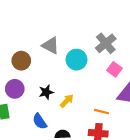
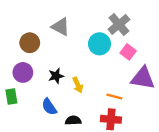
cyan circle: (77, 60) -> (99, 44), moved
yellow arrow: (67, 101) -> (78, 85), turned 112

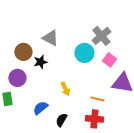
black star: (56, 76) -> (40, 62), moved
blue semicircle: (49, 107) -> (40, 108), turned 84
black semicircle: (73, 120) -> (61, 120), turned -56

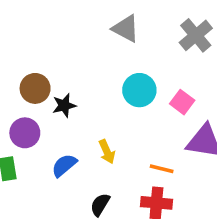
gray cross: (101, 36) -> (196, 35), moved
gray triangle: (50, 38) -> (126, 29), moved
blue semicircle: (40, 108) -> (64, 165), moved

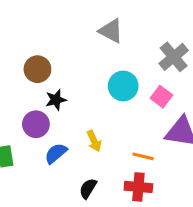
gray cross: (196, 35) -> (174, 57), moved
brown circle: (35, 88) -> (37, 69), moved
purple circle: (25, 133) -> (36, 124), moved

